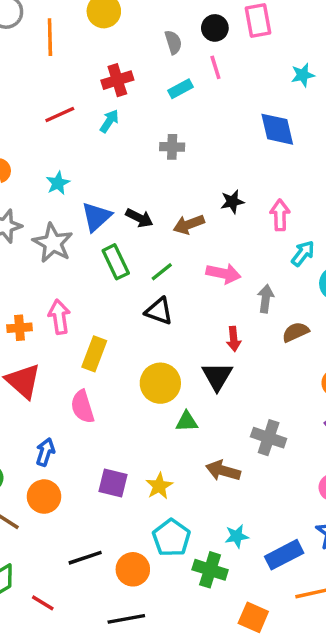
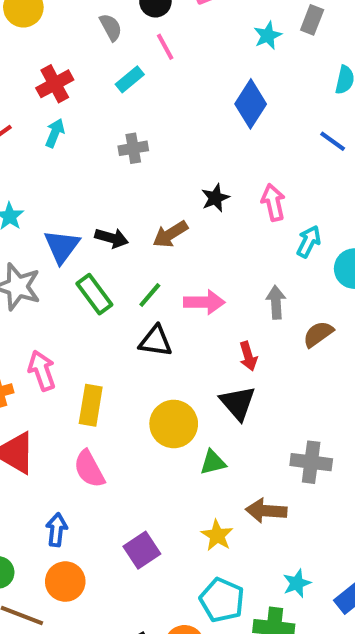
blue diamond: (277, 129) -> (251, 104), turned 57
pink arrow: (223, 273) -> (204, 302), moved
purple square: (113, 483) -> (142, 550), turned -36
yellow star: (159, 486) -> (217, 535), moved

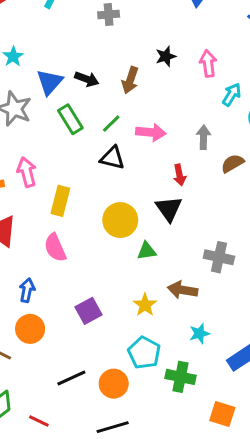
brown arrow: (170, 234) -> (130, 80), turned -45
cyan star: (297, 583) -> (199, 333), moved

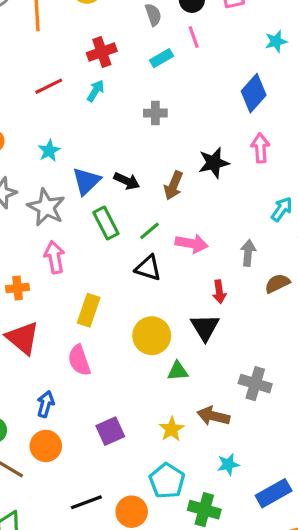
black star: (166, 56) -> (214, 163), size x1.4
pink arrow: (208, 64) -> (260, 148), moved
pink arrow: (27, 172) -> (54, 257), moved

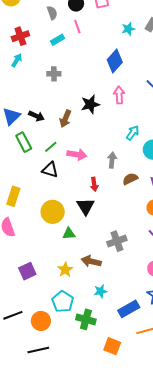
gray cross: (255, 384) -> (117, 241), turned -36

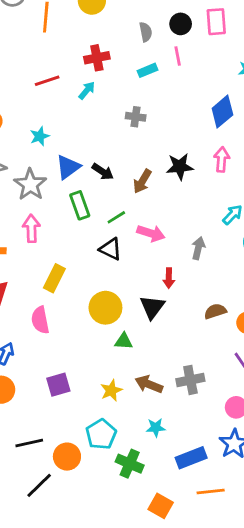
brown semicircle: (130, 179) -> (215, 311), moved
gray cross: (117, 241) -> (190, 380), moved
black line: (38, 350) -> (39, 485), moved, turned -40

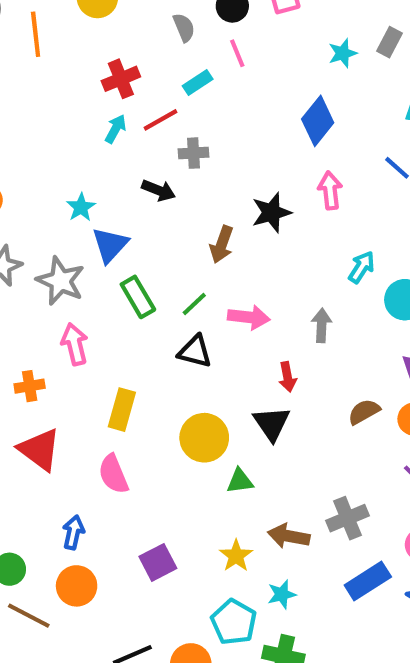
red line: (47, 81) -> (161, 120), moved
cyan star: (40, 136) -> (81, 207), moved
black arrow: (103, 172) -> (159, 190), moved
cyan star: (156, 428) -> (282, 594), moved
blue rectangle: (191, 458) -> (368, 581), moved

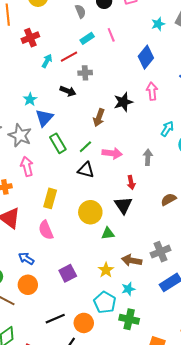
pink line: (237, 53) -> (111, 35), moved
red cross: (121, 79) -> (30, 38), moved
blue arrow: (73, 532) -> (26, 259), turned -70

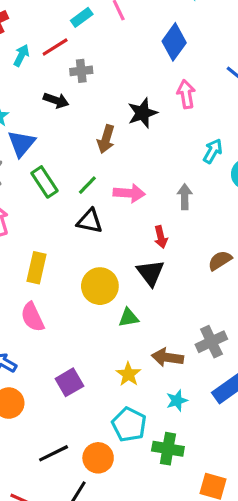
cyan star: (128, 289) -> (177, 401), moved

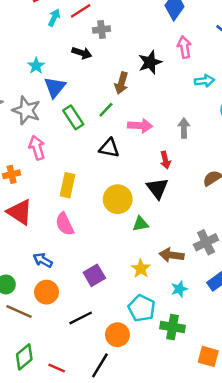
cyan arrow: (213, 151) -> (204, 81), moved, turned 54
green line: (87, 185) -> (106, 110), moved
black line: (54, 453) -> (81, 318), moved

